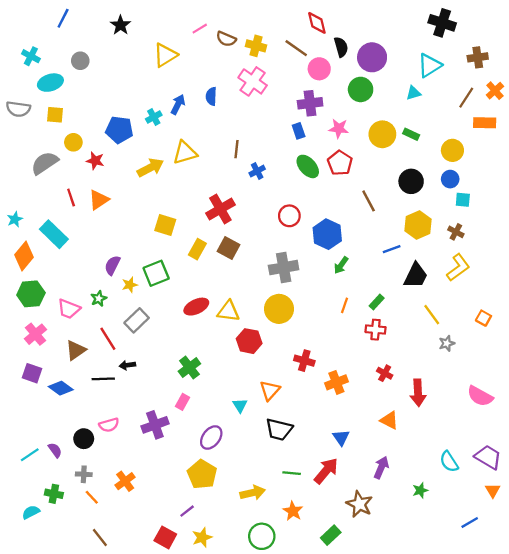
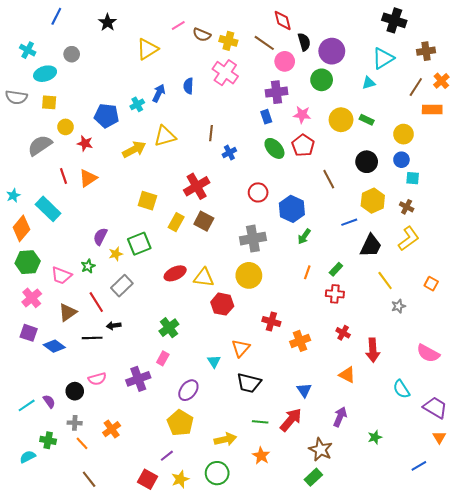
cyan semicircle: (449, 462) -> (401, 389), moved
green rectangle: (331, 535) -> (313, 477), moved
green circle: (262, 536) -> (217, 473), moved

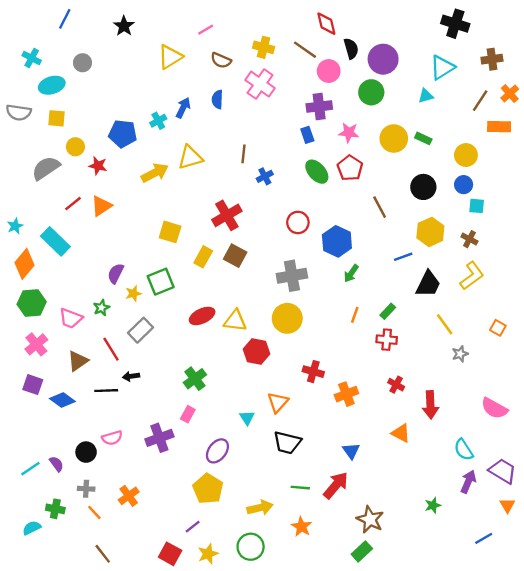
brown semicircle: (202, 35) -> (221, 60), moved
red line: (63, 176) -> (73, 204), turned 70
purple arrow: (340, 417) -> (468, 482), moved

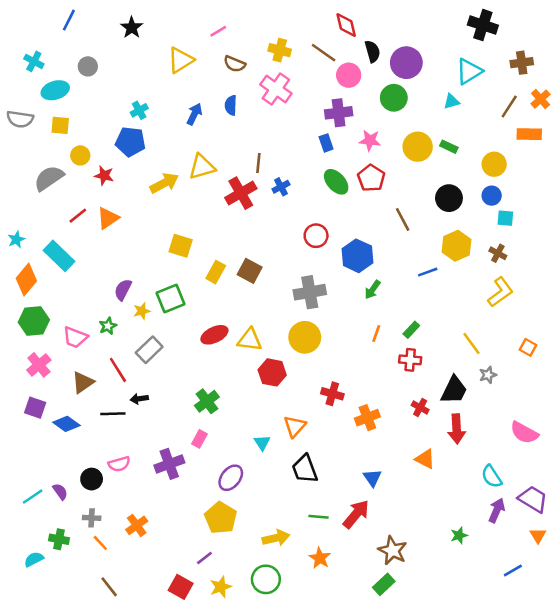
cyan cross: (158, 121) -> (139, 110), moved
red cross: (227, 215) -> (241, 193), moved
black trapezoid: (428, 284) -> (454, 390), moved
black trapezoid: (287, 443) -> (305, 469), turned 56

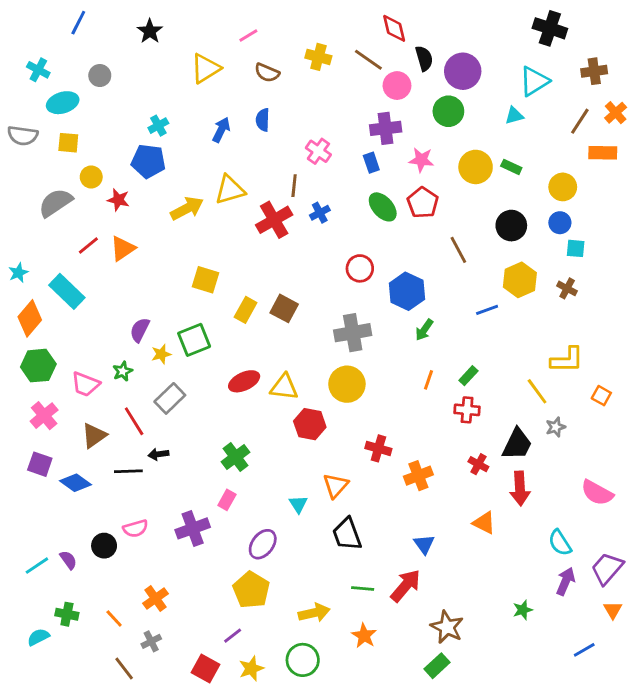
pink cross: (276, 89) -> (318, 151), moved, size x0.7
yellow L-shape: (500, 292) -> (567, 360), moved, turned 36
purple trapezoid: (533, 499) -> (607, 568), turned -80
gray cross: (92, 518) -> (151, 641), moved, turned -30

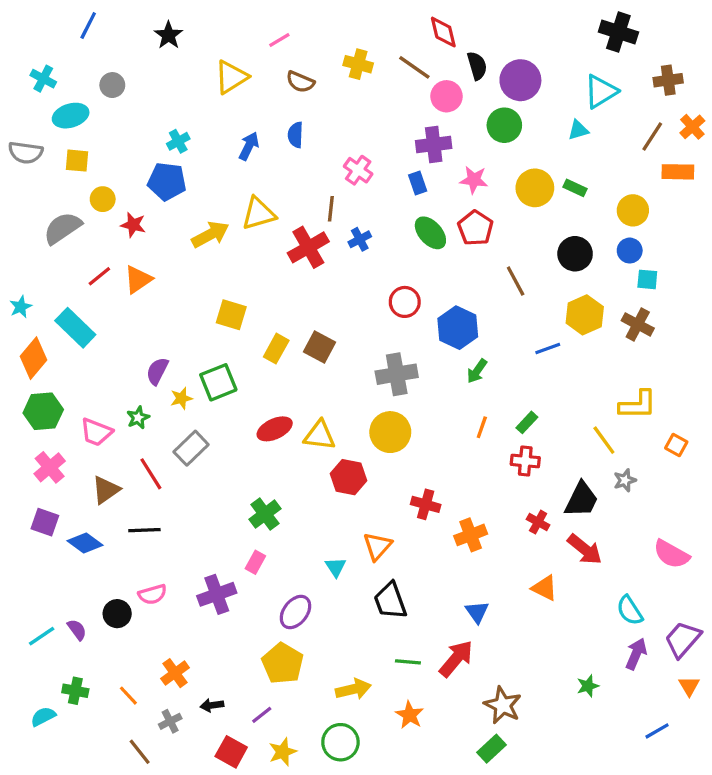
brown cross: (567, 288) -> (638, 324), size x1.4
black arrow: (158, 454) -> (212, 705), moved
red arrow: (520, 488) -> (585, 549), turned -48

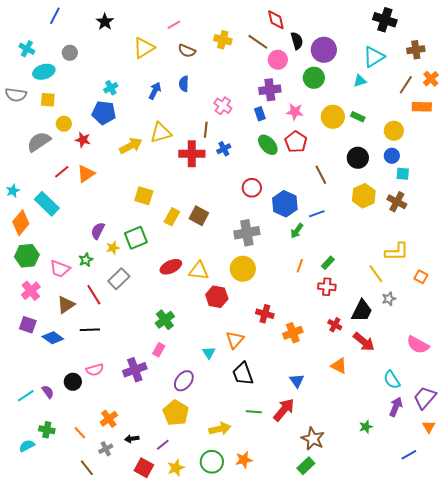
red cross: (308, 247) -> (192, 154), turned 30
blue line: (548, 349) -> (317, 214), moved
orange star: (410, 715) -> (244, 460), moved, turned 30

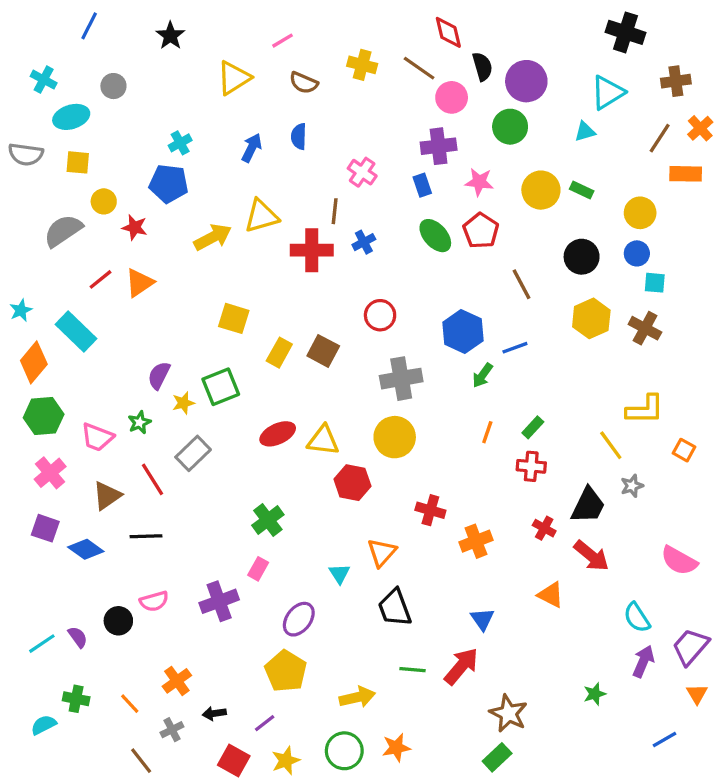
red circle: (252, 188) -> (380, 315), moved

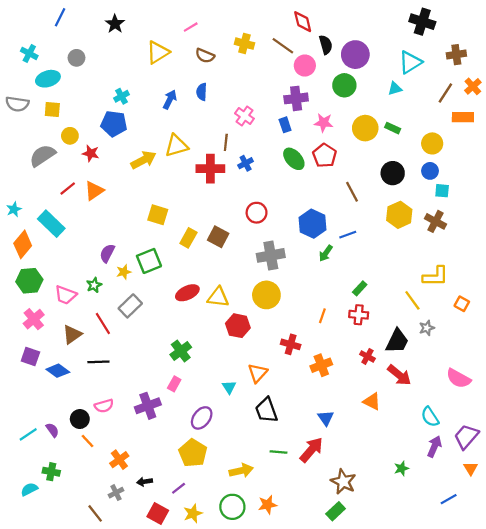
orange line: (487, 432) -> (322, 316), moved
orange line: (130, 704) -> (87, 441), moved

